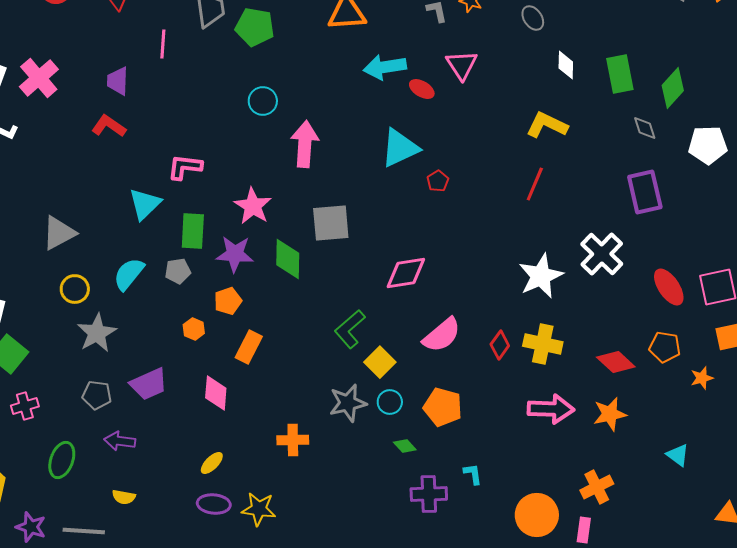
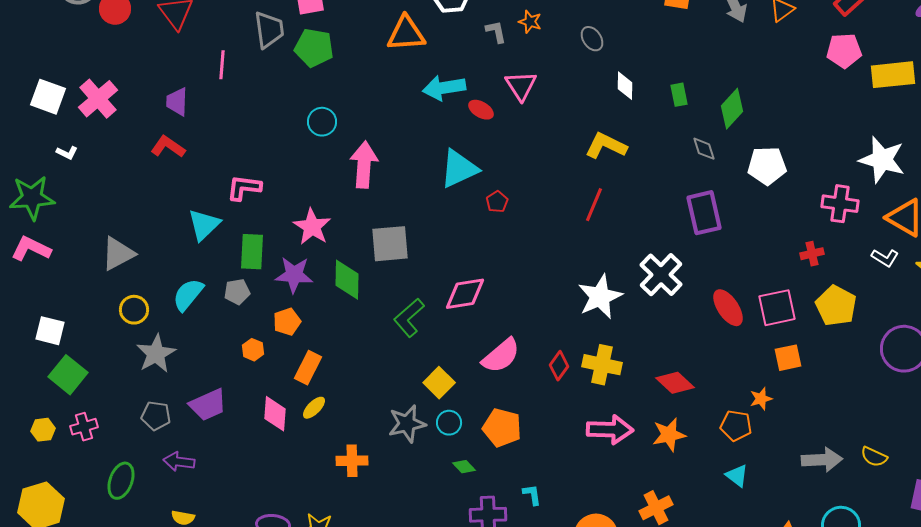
green rectangle: (620, 74) -> (679, 95), size x0.6
green L-shape: (350, 329) -> (409, 318), moved
orange pentagon: (665, 347) -> (736, 426), moved
yellow ellipse: (212, 463) -> (314, 408), moved

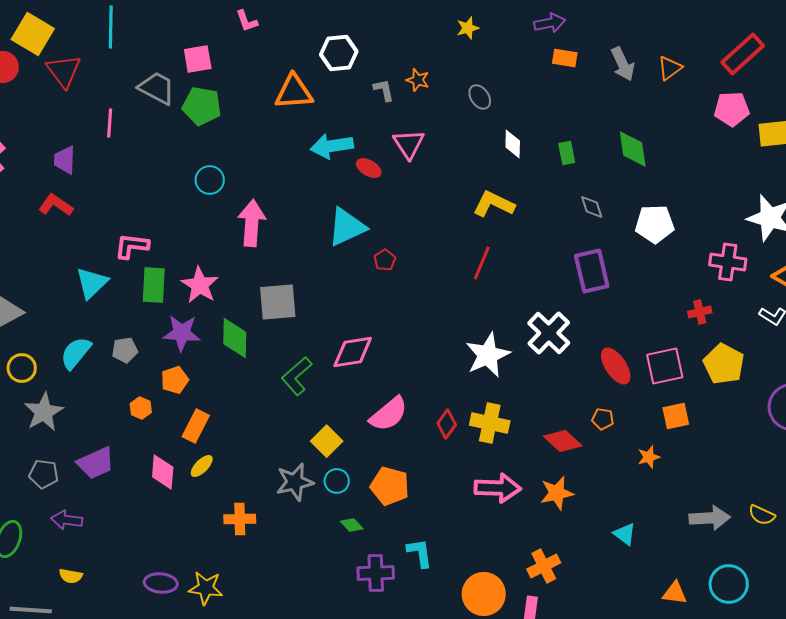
gray trapezoid: (269, 30) -> (157, 88), turned -54
green diamond: (732, 109) -> (633, 149), moved, turned -51
green rectangle: (252, 252) -> (154, 285), moved
orange pentagon: (736, 426) -> (603, 419), moved, size x0.7
cyan L-shape: (532, 495) -> (420, 553), size x1.4

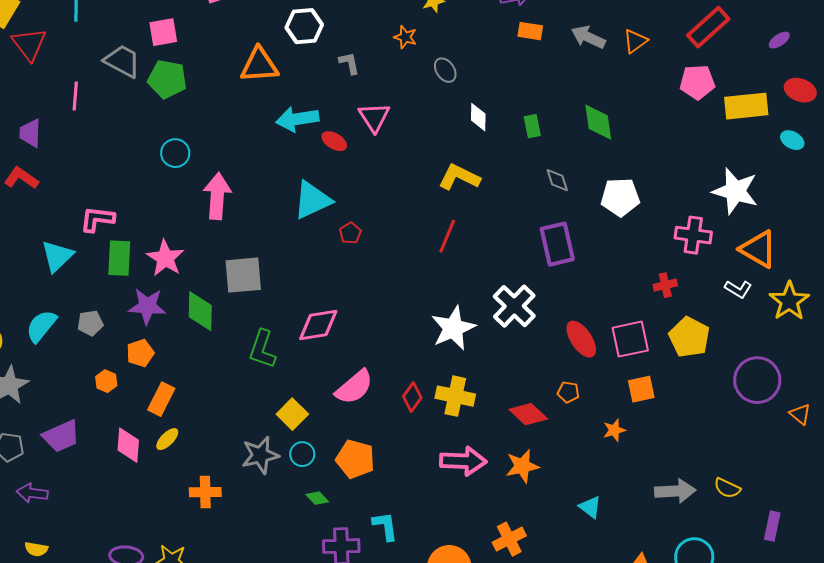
gray arrow: (623, 64) -> (588, 37), turned 140
orange star: (418, 80) -> (405, 37), moved
green L-shape: (297, 376) -> (262, 349), turned -30

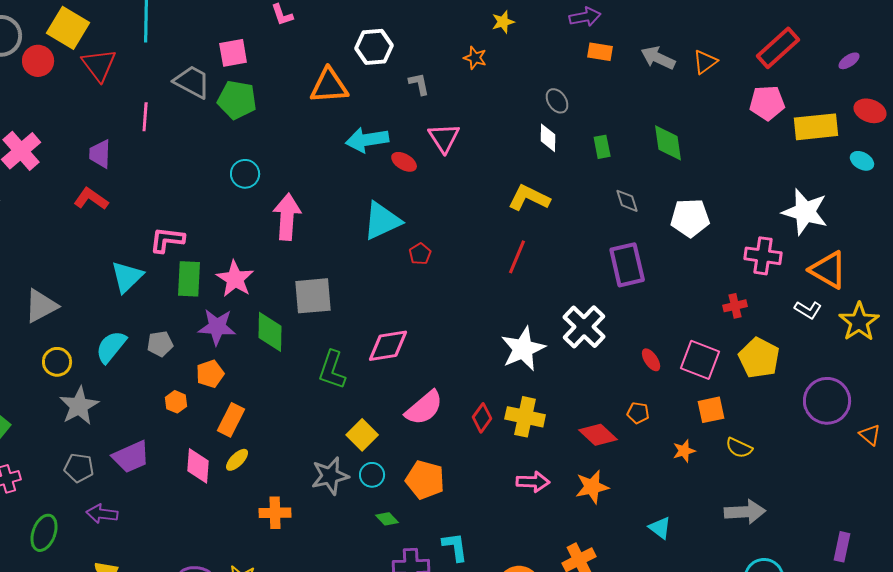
gray ellipse: (445, 70) -> (557, 101), moved
red ellipse: (581, 339) -> (651, 360), size x0.6
pink square: (630, 339) -> (700, 360), turned 33
pink arrow: (463, 461) -> (533, 482), size x0.7
yellow semicircle: (727, 488) -> (739, 448), moved

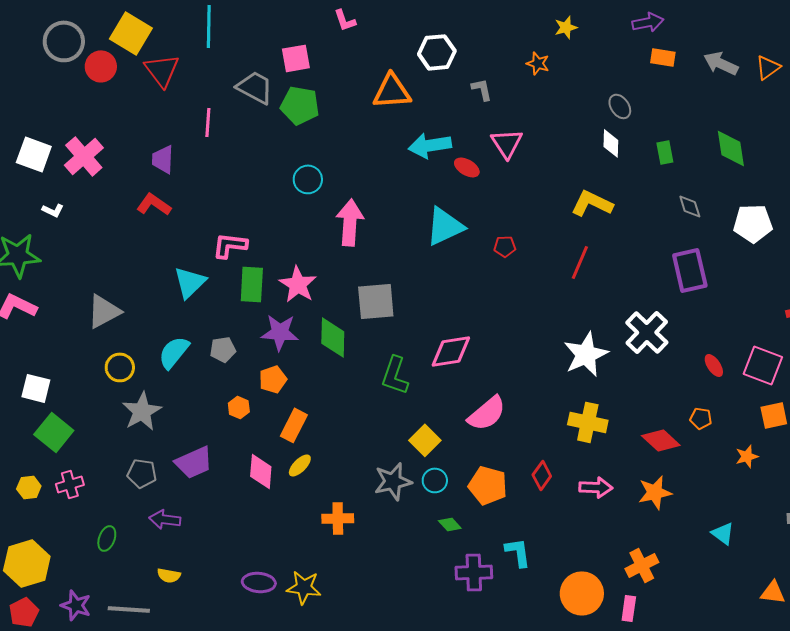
red pentagon: (420, 254) -> (505, 246), moved, turned 30
red diamond: (482, 418) -> (542, 475), moved
green ellipse: (44, 533) -> (107, 538), size x0.7

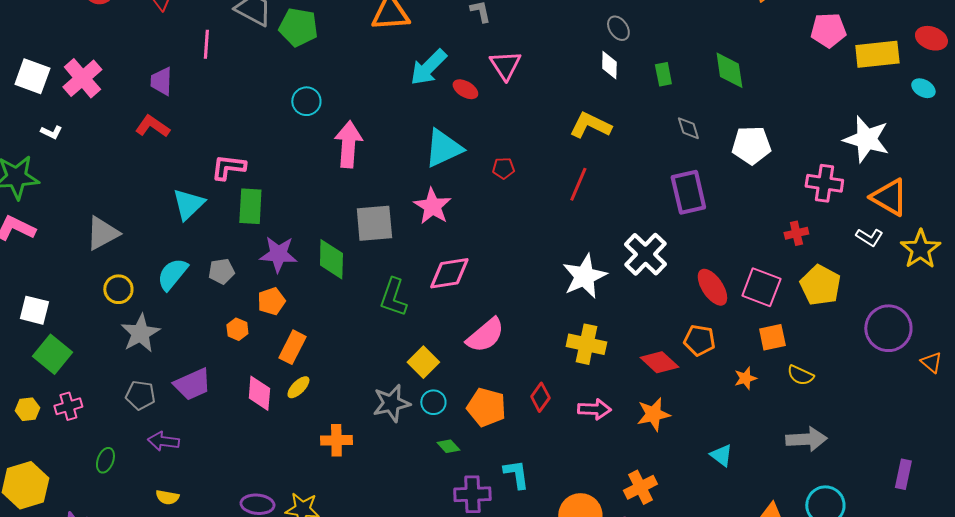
cyan arrow: (430, 145) -> (428, 67), turned -36
pink star: (298, 284) -> (432, 206), moved
red ellipse: (714, 365) -> (712, 287), size x1.6
orange pentagon: (701, 418) -> (699, 340), size x1.4

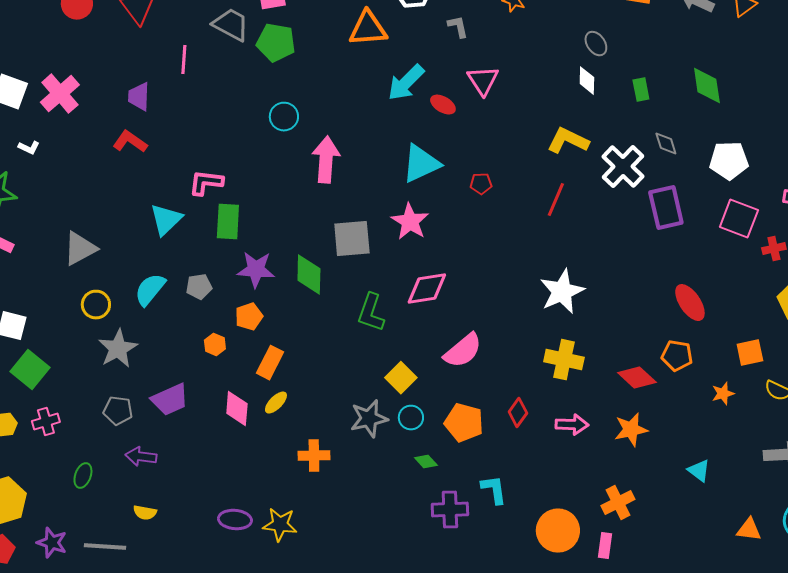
white cross: (645, 254) -> (623, 167), moved
pink square: (761, 287) -> (739, 219), moved

